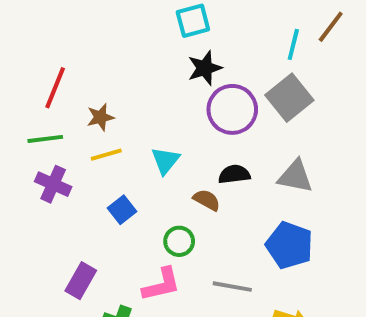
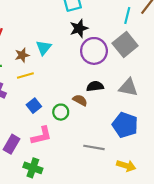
cyan triangle: (165, 161) -> (44, 48), moved
green circle: (179, 241) -> (61, 112), moved
pink L-shape: (161, 285) -> (41, 136), moved

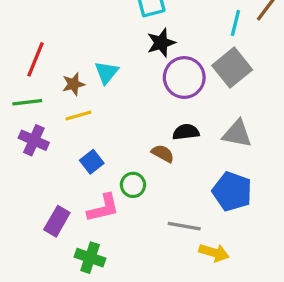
green circle: (61, 112) -> (133, 185), moved
yellow arrow: (126, 166) -> (214, 253), moved

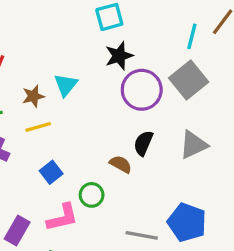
black semicircle: (186, 132) -> (143, 143), turned -60
gray triangle: (237, 134) -> (193, 145), turned -36
blue pentagon: (232, 192) -> (187, 222), moved

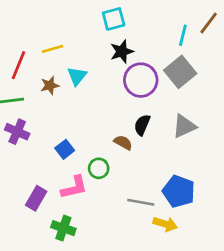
yellow line: (38, 127) -> (52, 49), moved

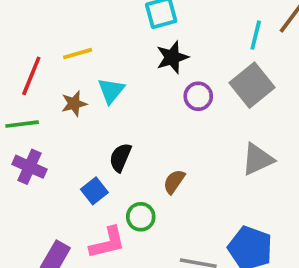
purple circle: (141, 80) -> (198, 96), size x0.6
black semicircle: (142, 125) -> (120, 157), moved
brown semicircle: (123, 143) -> (174, 182), turned -84

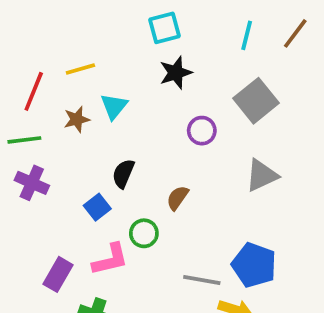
cyan line: (256, 35) -> (247, 35), moved
purple circle: (198, 96) -> (202, 131), moved

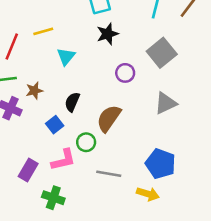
brown star: (77, 119) -> (34, 91), moved
brown semicircle: (178, 198) -> (109, 118), size x1.6
gray line: (202, 280) -> (109, 174), moved

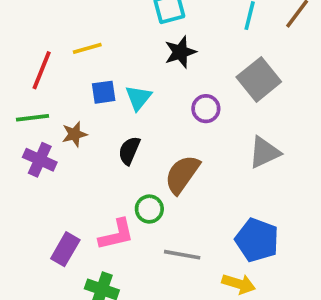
cyan triangle: (66, 57) -> (138, 98), moved
blue square: (55, 125) -> (104, 92), moved, turned 30

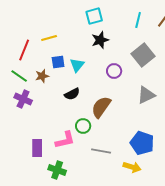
green line: (32, 118) -> (19, 76), turned 42
brown star: (74, 134) -> (42, 76), moved
black semicircle: (129, 151) -> (72, 94), turned -140
purple rectangle: (65, 249) -> (37, 148), turned -30

